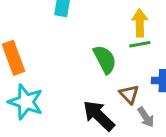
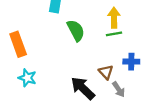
green semicircle: (105, 59) -> (76, 30), moved
cyan star: (26, 102) -> (27, 78), size x0.7

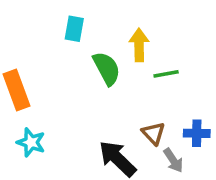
yellow arrow: (114, 18) -> (139, 45), moved
blue cross: (131, 62) -> (197, 133), moved

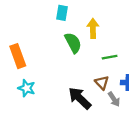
cyan rectangle: (74, 29) -> (62, 13), moved
green line: (166, 74) -> (110, 57), moved

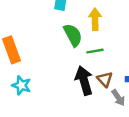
green line: (110, 57) -> (95, 51), moved
black arrow: (80, 98) -> (84, 80), moved, turned 30

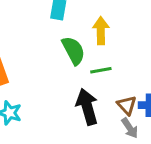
brown triangle: (105, 79) -> (127, 105), moved

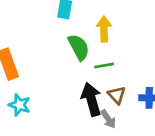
brown triangle: (127, 105) -> (117, 95), moved
gray arrow: (130, 128) -> (108, 119), moved

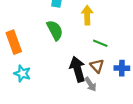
green semicircle: (79, 47) -> (55, 30), moved
green line: (104, 66) -> (100, 43), moved, turned 32

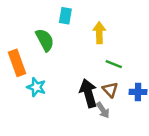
green semicircle: (55, 30) -> (45, 40), moved
cyan star: (22, 73) -> (36, 87), moved

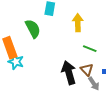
cyan star: (36, 87) -> (16, 62), moved
gray arrow: (103, 110) -> (94, 84), moved

